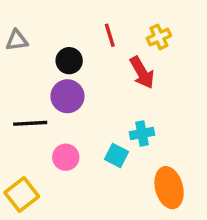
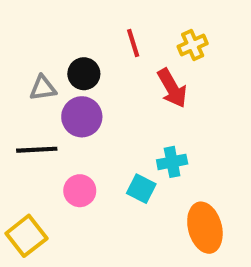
gray triangle: (17, 40) -> (43, 88), moved

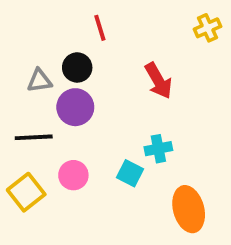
red line: (133, 43) -> (100, 28), moved
yellow cross: (193, 45) -> (208, 28), moved
yellow square: (26, 236) -> (26, 192), moved

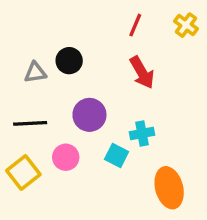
red line: (100, 28) -> (135, 25), moved, turned 40
yellow cross: (208, 28) -> (186, 25), turned -30
purple circle: (75, 107) -> (89, 115), moved

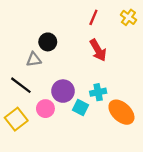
gray triangle: (35, 72) -> (34, 59), moved
purple circle: (89, 115) -> (63, 91), moved
black line: (30, 123) -> (21, 85), turned 40
orange ellipse: (169, 188) -> (121, 112), moved, turned -32

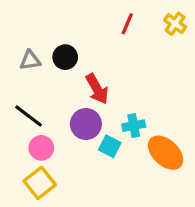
red arrow: (98, 50) -> (97, 89), moved
gray triangle: (34, 59) -> (30, 60), moved
pink circle: (45, 109) -> (41, 148), moved
yellow square: (16, 119) -> (40, 183), moved

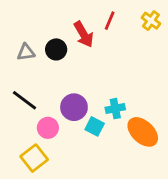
red arrow: (97, 89) -> (84, 34), moved
pink circle: (41, 148) -> (48, 128), moved

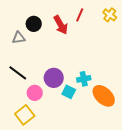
black circle: (56, 49) -> (34, 24), moved

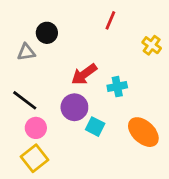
yellow cross: (110, 15) -> (152, 45), moved
red arrow: (61, 25) -> (84, 74), moved, turned 84
cyan cross: (84, 79) -> (117, 87), moved
pink circle: (35, 93) -> (36, 128), moved

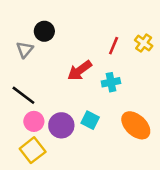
red line: (110, 20) -> (114, 46), moved
gray triangle: (26, 52) -> (25, 50), turned -42
purple circle: (74, 107) -> (61, 125), moved

